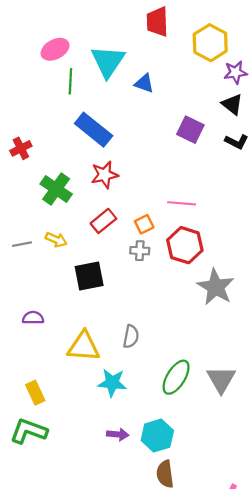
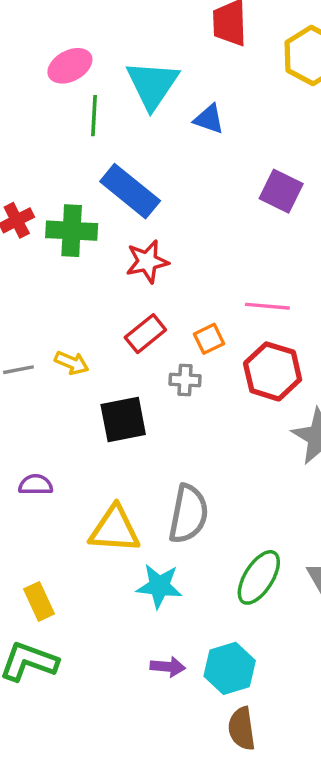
green cross: (56, 189) -> (72, 231), moved, turned -32
gray cross: (140, 251) -> (185, 380), moved
gray semicircle: (131, 336) -> (188, 514), size x1.6

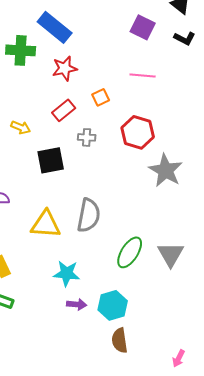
pink line: (267, 306) -> (143, 75), moved
orange square: (209, 339) -> (101, 97), moved
cyan star: (159, 586) -> (67, 273), moved

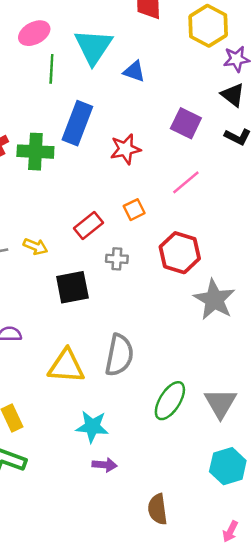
blue rectangle: (55, 27) -> (77, 123), turned 72
red star: (65, 68) -> (125, 149), moved
pink line: (143, 75) -> (186, 182), turned -45
cyan hexagon: (113, 305) -> (228, 466), moved

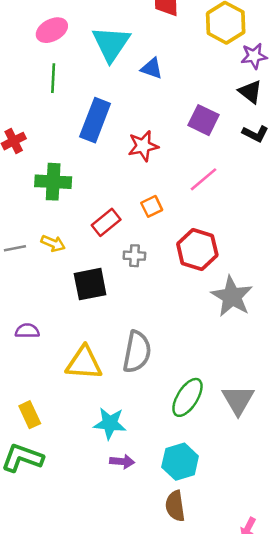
green line: (51, 69) -> (53, 78), moved
green cross: (35, 152) -> (53, 182), moved
cyan hexagon: (228, 466) -> (180, 462), moved

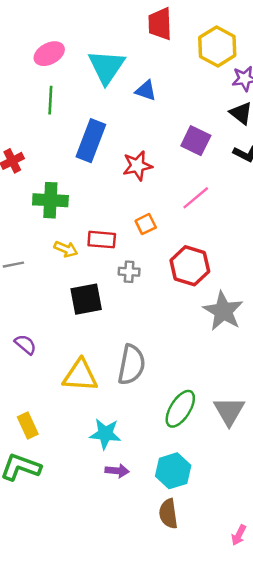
red rectangle: (106, 222) -> (102, 240), turned 44
yellow arrow: (53, 243) -> (66, 249), moved
purple semicircle: (27, 331) -> (25, 344), turned 40

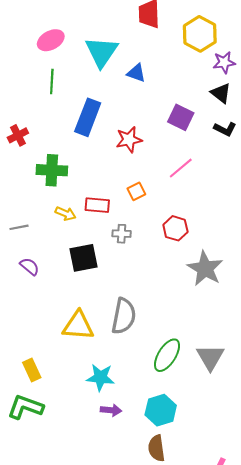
red hexagon: (190, 266) -> (175, 228), size x0.7
purple semicircle: (25, 344) -> (30, 266), moved

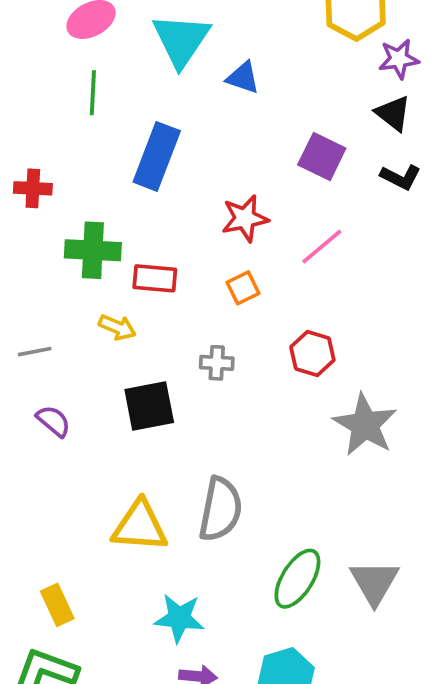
red cross: (18, 135) -> (33, 188), turned 30
red star: (129, 140) -> (245, 218), moved
red rectangle: (97, 205) -> (155, 278), moved

